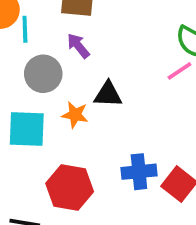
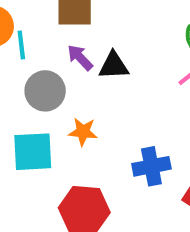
black triangle: (108, 94) -> (114, 66), moved
blue cross: (139, 172) -> (151, 166), moved

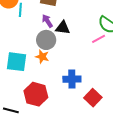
gray circle: (45, 91) -> (46, 40), moved

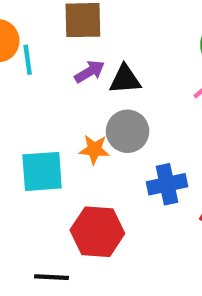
purple arrow: (47, 21) -> (90, 72), turned 104
gray circle: (46, 40) -> (128, 131), moved

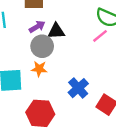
gray circle: (128, 131) -> (42, 46), moved
blue cross: (167, 184) -> (78, 88), turned -30

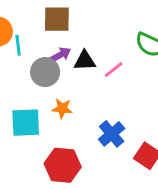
pink line: (100, 36) -> (114, 70), moved
gray circle: (42, 46) -> (45, 72), moved

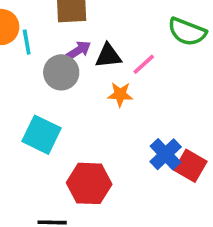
orange star: (62, 108) -> (120, 94), moved
cyan square: (26, 123) -> (42, 135), turned 32
blue cross: (112, 134) -> (166, 154), moved

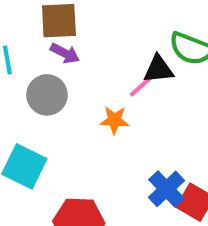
purple arrow: (79, 50) -> (65, 53), moved, turned 60
black triangle: (108, 56) -> (158, 69), moved

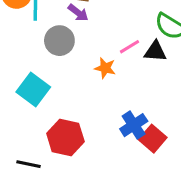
black triangle: (158, 69) -> (155, 51), moved

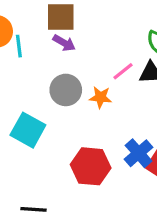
gray circle: (59, 41) -> (66, 90), moved
red hexagon: (65, 137) -> (91, 166), moved

